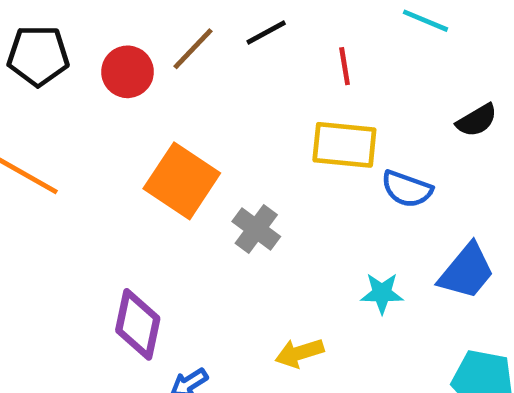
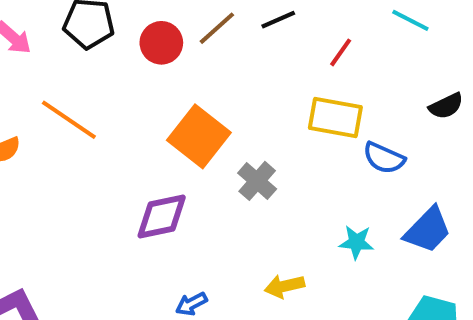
red line: (345, 66) -> (341, 52), turned 40
purple diamond: (138, 324) -> (162, 216), moved, turned 62

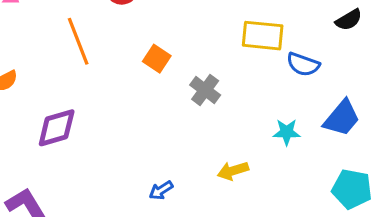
orange line: (69, 120) -> (78, 41), moved, turned 39
orange square: (199, 136) -> (157, 59), size x0.6
purple diamond: (162, 216) -> (57, 128), moved

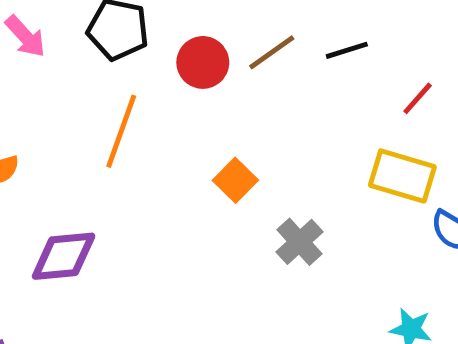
orange line: (78, 41) -> (121, 131), turned 30

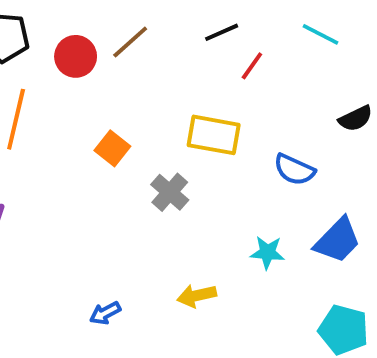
black line: (347, 50) -> (222, 32), moved
yellow rectangle: (402, 176) -> (214, 135), moved

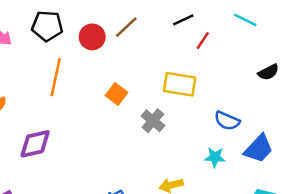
blue semicircle: (294, 170) -> (227, 121), moved

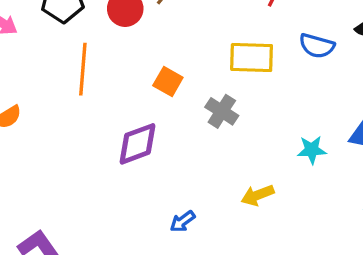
blue semicircle: (227, 121) -> (317, 46), moved
purple diamond: (35, 144) -> (138, 144), moved

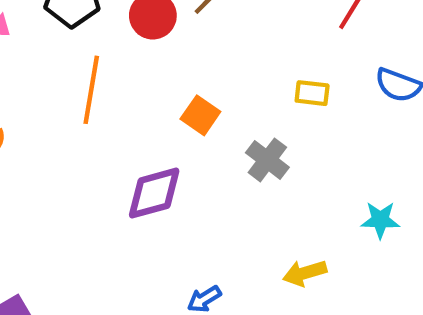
yellow rectangle: (252, 57) -> (312, 93), size x0.6

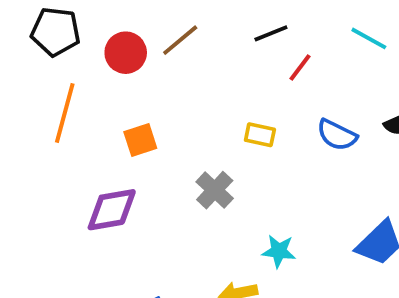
orange square: (200, 115) -> (140, 140), moved, turned 32
cyan star: (380, 220) -> (279, 251), moved

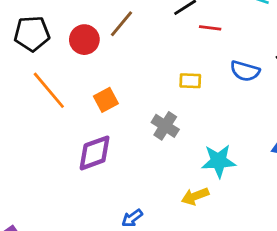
red line: (300, 68) -> (210, 28), turned 70
orange line: (65, 113) -> (49, 90), turned -45
cyan star: (279, 251) -> (219, 161), size x1.4

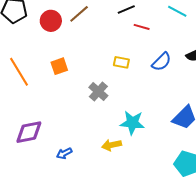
blue semicircle: (245, 71) -> (161, 62), turned -70
orange line: (49, 90) -> (19, 72), moved
purple diamond: (95, 153) -> (29, 132), moved

